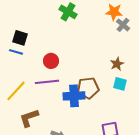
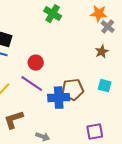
brown star: (117, 64) -> (102, 52), moved
purple line: (47, 82) -> (32, 84), turned 40

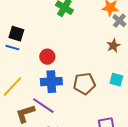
purple line: (32, 84) -> (43, 106), moved
blue cross: (59, 98) -> (51, 82), moved

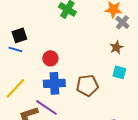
black square: (16, 34) -> (19, 35), turned -35
cyan square: (116, 80) -> (119, 72), moved

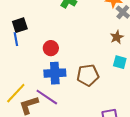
blue line: (15, 49) -> (16, 39), turned 64
yellow line: (15, 88) -> (16, 93), moved

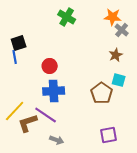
brown pentagon: (88, 75) -> (102, 93), moved, turned -30

